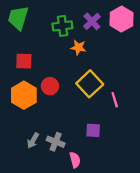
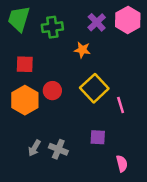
green cross: (62, 26) -> (52, 27), moved
pink semicircle: (75, 160) -> (122, 164), moved

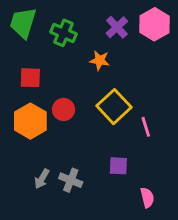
green cross: (52, 27) -> (64, 33), turned 30

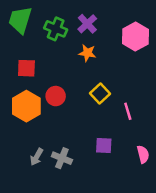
pink hexagon: (154, 24) -> (135, 36), moved
purple cross: (117, 27) -> (87, 24), moved
yellow square: (114, 107) -> (100, 94), size x0.7
pink semicircle: (147, 198) -> (143, 154), moved

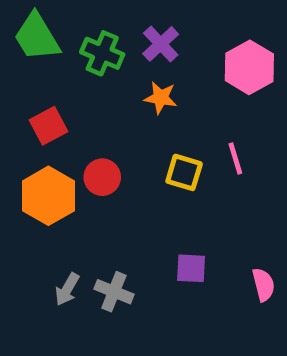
green trapezoid: (20, 20) -> (37, 37), turned -48
red square: (26, 68) -> (48, 126), turned -30
yellow square: (100, 94) -> (184, 172), turned -30
pink line: (128, 111) -> (235, 158), moved

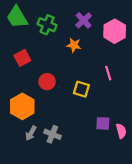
purple cross: (161, 44) -> (84, 20), moved
yellow square: (184, 172) -> (81, 89), moved
orange hexagon: (48, 196) -> (22, 106), moved
purple square: (191, 268) -> (103, 123), moved

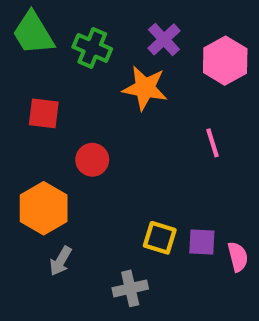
orange star: (74, 45) -> (145, 88), size x1.5
red square: (22, 58) -> (44, 113), turned 35
yellow square: (81, 89) -> (160, 238), moved
gray cross: (52, 134) -> (130, 288), moved, turned -35

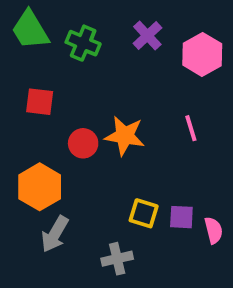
orange star: (145, 88) -> (125, 136), moved
gray arrow: (61, 261) -> (55, 234), size x1.4

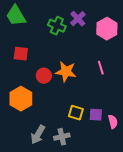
green cross: (83, 43) -> (57, 26), moved
gray arrow: (55, 234) -> (38, 135), moved

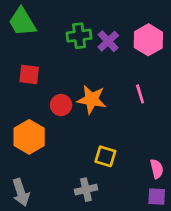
purple cross: (78, 19) -> (108, 41), moved
green cross: (57, 26) -> (79, 36), turned -30
purple square: (96, 115) -> (157, 197), moved
gray arrow: (38, 135) -> (21, 192), moved, turned -48

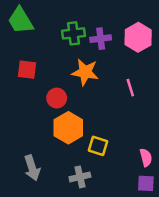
purple cross: (108, 41) -> (101, 39), turned 36
orange star: (92, 99) -> (85, 72), moved
orange hexagon: (29, 137) -> (68, 128), moved
gray arrow: (21, 192) -> (32, 168), moved

